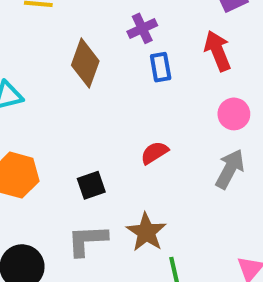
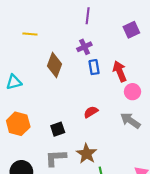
red arrow: (218, 51) -> (120, 71), moved
gray arrow: (230, 169) -> (130, 121), turned -84

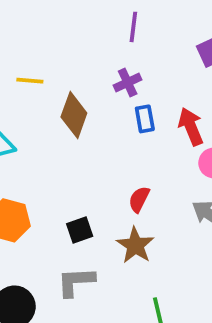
yellow line: (30, 34) -> (30, 81), moved
red semicircle: (91, 112) -> (139, 199), turned -32
brown star: (87, 154) -> (135, 245), moved

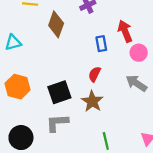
blue rectangle: (145, 119) -> (101, 44), moved
black square: (80, 230) -> (59, 92), size x1.5

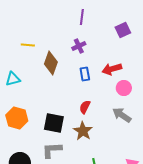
red arrow: (125, 31) -> (112, 69), turned -84
blue rectangle: (101, 44) -> (85, 74), moved
black square: (59, 92) -> (54, 123), turned 30

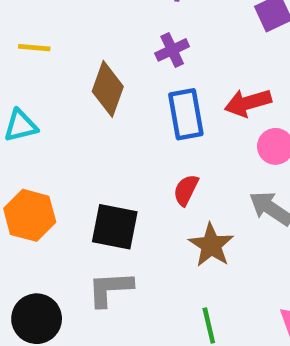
yellow line: (28, 45) -> (34, 48), moved
blue rectangle: (85, 74) -> (186, 114), size x1.5
brown star: (83, 131) -> (211, 245), moved

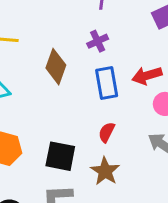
brown star: (211, 245) -> (105, 171), moved

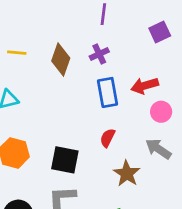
brown diamond: (56, 67) -> (61, 60), moved
brown star: (105, 171) -> (127, 174), moved

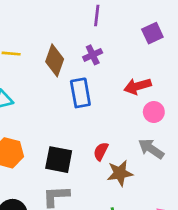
blue rectangle: (107, 92) -> (80, 93), moved
red semicircle: (107, 138) -> (101, 151), moved
brown star: (127, 174) -> (120, 173), turned 30

